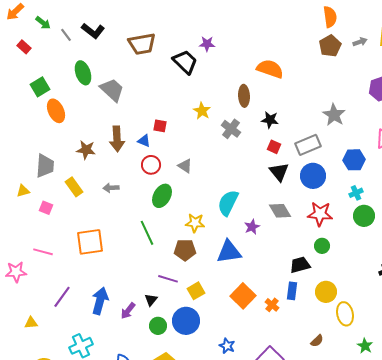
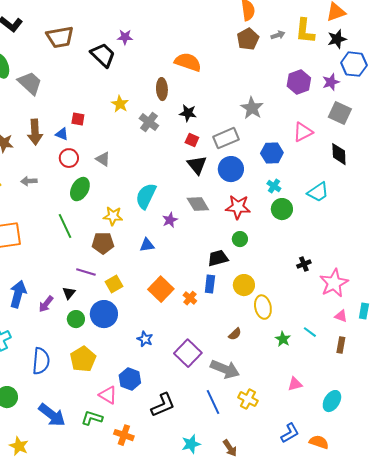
cyan cross: (356, 193) -> (274, 186), turned -32
blue triangle: (229, 252) -> (147, 245), size x0.6

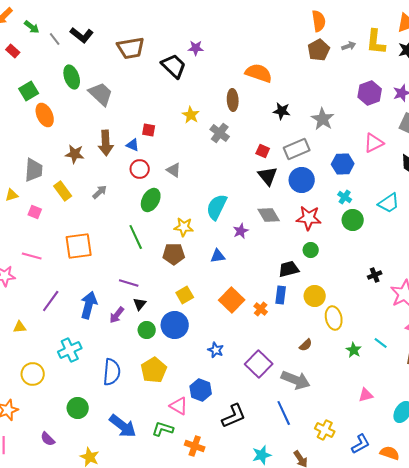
black star: (188, 113) -> (282, 111), moved
gray arrow: (29, 181) -> (100, 192), turned 140
purple line: (86, 272) -> (129, 283), moved
yellow cross: (248, 399) -> (325, 430), moved

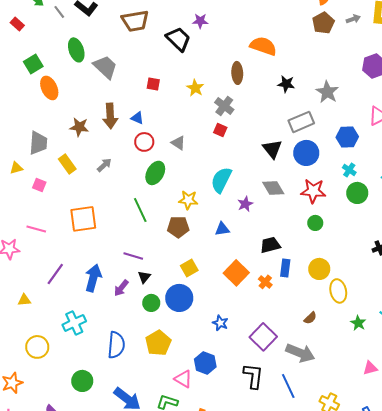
red square: (149, 130) -> (153, 84), moved
red square: (263, 151) -> (220, 130), moved
black trapezoid: (289, 269) -> (270, 245), moved
black L-shape: (234, 416) -> (253, 376), moved, turned -60

